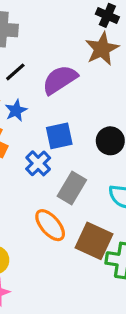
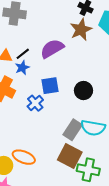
black line: (15, 72) -> (23, 54), moved
gray rectangle: (72, 188) -> (73, 130), moved
orange ellipse: (50, 225) -> (24, 157), moved, turned -30

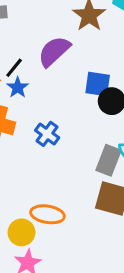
blue square: (50, 86) -> (98, 84), moved, turned 30

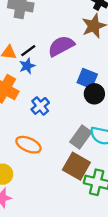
orange ellipse: (47, 214) -> (28, 145), moved

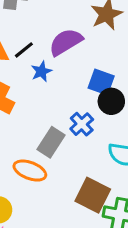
blue star: (27, 66) -> (41, 71), moved
blue cross: (40, 106) -> (82, 124), moved
gray rectangle: (81, 137) -> (51, 142), moved

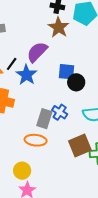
blue star: (41, 71) -> (26, 75), size x1.5
blue cross: (82, 124) -> (60, 112), moved
brown square: (93, 195) -> (80, 145), turned -35

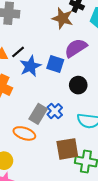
brown star: (59, 27) -> (63, 18), moved, turned -30
purple semicircle: (37, 52) -> (76, 48), moved
blue square: (66, 72) -> (55, 64), moved

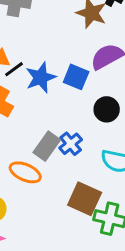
black line: (18, 52) -> (14, 69), moved
brown square: (67, 149) -> (85, 199), turned 30

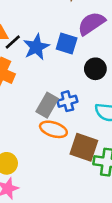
blue cross: (71, 144) -> (67, 101), turned 30
orange ellipse: (25, 172) -> (53, 129), moved

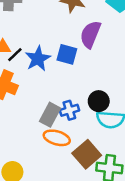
purple semicircle: (91, 23) -> (90, 34), turned -32
black circle: (95, 69) -> (99, 101), moved
brown square: (84, 147) -> (87, 154), turned 32

